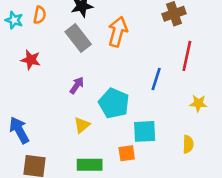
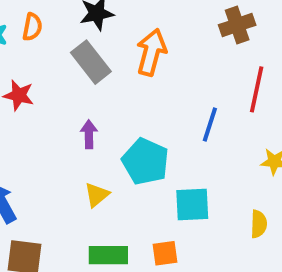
purple arrow: (77, 85) -> (89, 134), turned -36
orange square: (127, 153) -> (165, 253), moved

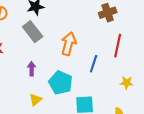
orange arrow: (151, 52) -> (69, 44), moved

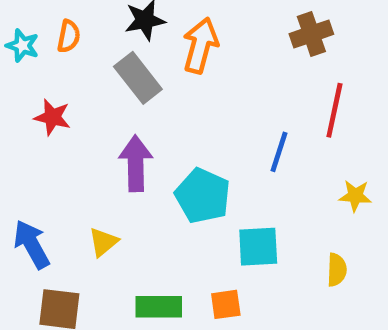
orange arrow: (69, 44) -> (200, 46), moved
purple arrow: (32, 69) -> (136, 163), size x1.6
yellow triangle: (36, 100) -> (103, 242), moved

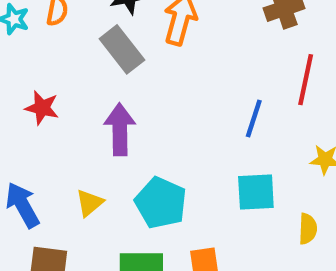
red star: (52, 117) -> (42, 108), moved
cyan pentagon: (203, 196) -> (161, 203), moved
cyan square: (258, 247) -> (256, 192), moved

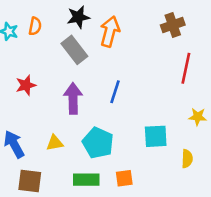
red star: (42, 108) -> (26, 85), turned -30
blue line: (254, 119) -> (115, 92), moved
yellow triangle: (90, 203) -> (55, 143), turned 30

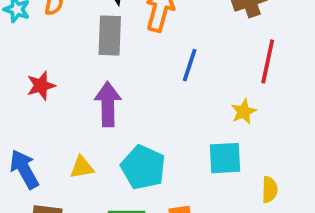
gray rectangle: (74, 50) -> (110, 35), turned 40
blue line: (115, 92) -> (190, 65), moved
yellow star: (198, 117) -> (244, 112), moved, turned -30

